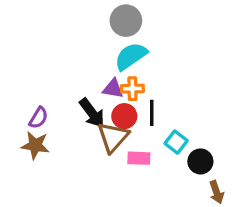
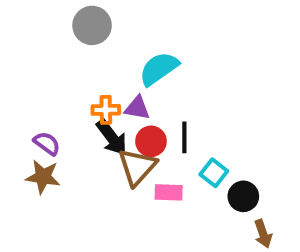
gray circle: (126, 21) -> (92, 25), moved
orange cross: (132, 89) -> (106, 110), moved
purple semicircle: (38, 118) -> (47, 143), turned -85

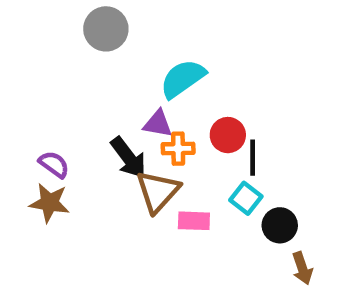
orange cross: (106, 110) -> (178, 149), moved
black line: (184, 137) -> (253, 158), moved
red circle: (151, 141) -> (228, 135), moved

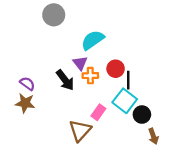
purple triangle: (158, 124) -> (80, 63), turned 42
brown triangle: (158, 191) -> (80, 131), moved
cyan square: (246, 198) -> (125, 101), size x1.5
pink rectangle: (194, 221) -> (98, 112), turned -56

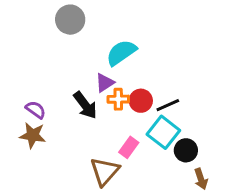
purple triangle: (80, 63) -> (105, 83), turned 35
red circle: (116, 69) -> (141, 101), moved
black line: (128, 80) -> (168, 105), turned 66

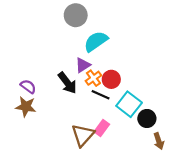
gray circle: (70, 20) -> (76, 15), moved
orange cross: (118, 99) -> (93, 78), turned -35
black line: (168, 105) -> (101, 95), moved, turned 48
pink rectangle: (129, 147) -> (102, 128), moved

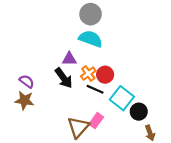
gray circle: (76, 15) -> (91, 14), moved
cyan semicircle: (96, 41) -> (91, 39), turned 55
purple triangle: (83, 65) -> (69, 59), moved, turned 32

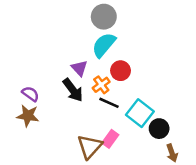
cyan semicircle: (91, 39) -> (104, 45), turned -70
purple triangle: (69, 59) -> (79, 68), turned 48
red circle: (105, 75) -> (121, 71), moved

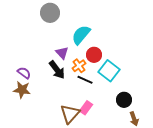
gray circle: (104, 17) -> (50, 13), moved
cyan square: (140, 113) -> (109, 71), moved

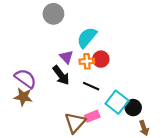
orange cross: (79, 66) -> (87, 61), moved, turned 32
cyan square: (109, 71) -> (117, 102), moved
purple semicircle: (24, 73) -> (25, 78), size x1.5
pink rectangle: (86, 108) -> (92, 116), turned 32

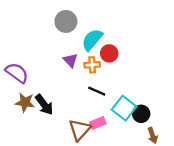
gray circle: (53, 14) -> (66, 21), moved
red circle: (101, 59) -> (109, 53), moved
black arrow: (61, 75) -> (44, 105), moved
purple semicircle: (25, 78) -> (17, 73), moved

